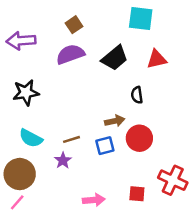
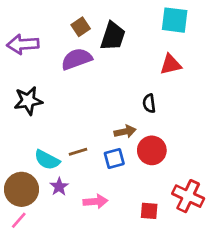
cyan square: (141, 18) -> (175, 20), moved
black trapezoid: (115, 58) -> (113, 36), moved, turned -32
cyan semicircle: (31, 138) -> (47, 160), moved
purple star: (63, 160) -> (59, 187), moved
pink arrow: (94, 200) -> (95, 201), moved

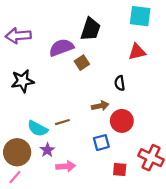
brown square: (81, 27) -> (82, 63), moved
blue square: (114, 158) -> (101, 143), moved
pink arrow: (95, 201) -> (66, 166), moved

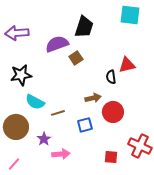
red triangle: (137, 52) -> (127, 65), moved
cyan semicircle: (38, 128) -> (35, 102), moved
blue square: (101, 143) -> (85, 125), moved
brown circle: (17, 152) -> (16, 127), moved

